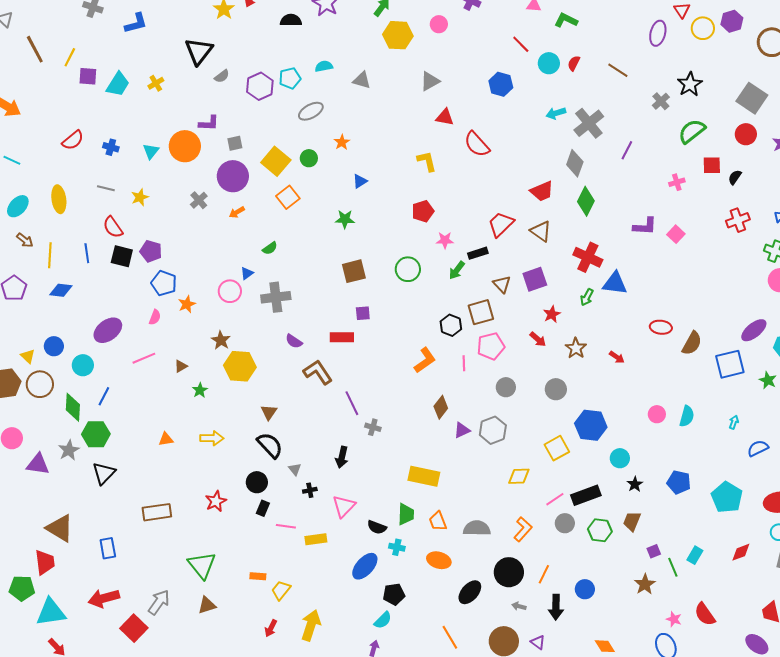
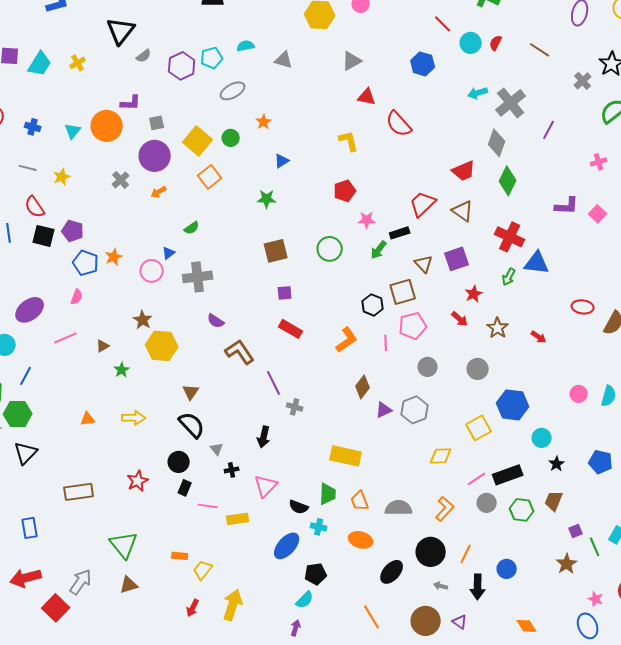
orange star: (187, 304) -> (114, 257), moved
red rectangle: (342, 337) -> (291, 329), moved, turned 30

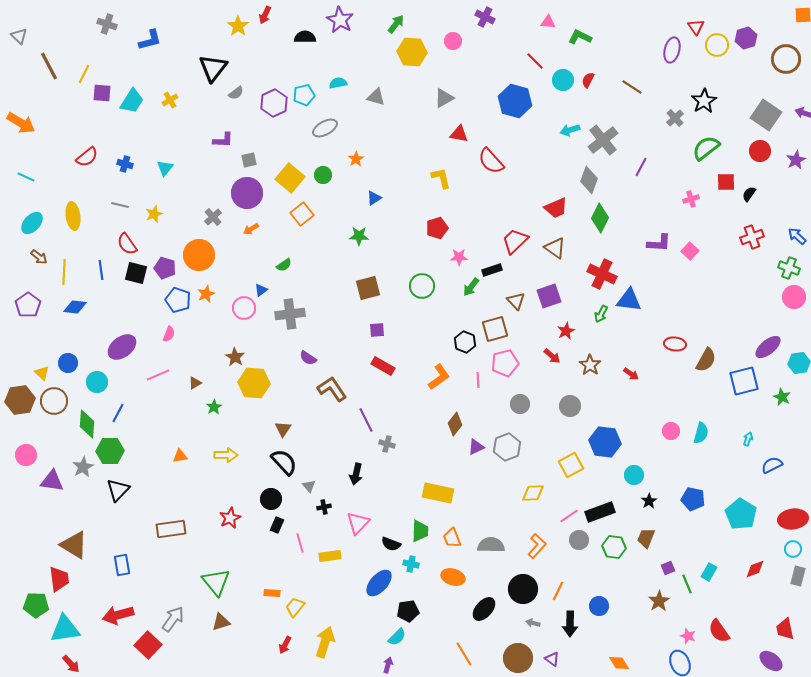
blue hexagon: (423, 64) -> (515, 101), size x1.4
orange circle: (107, 126) -> (199, 255), moved
pink line: (208, 506) -> (300, 543), turned 66

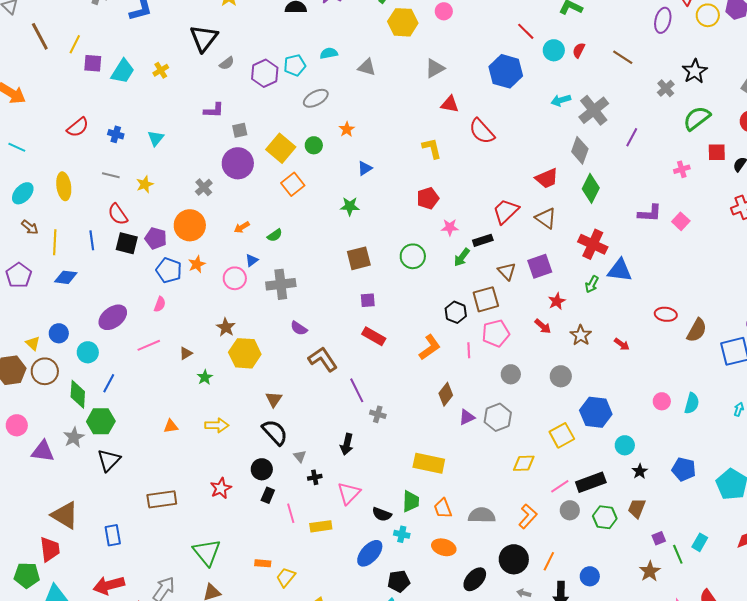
orange arrow: (251, 229) -> (242, 227), moved

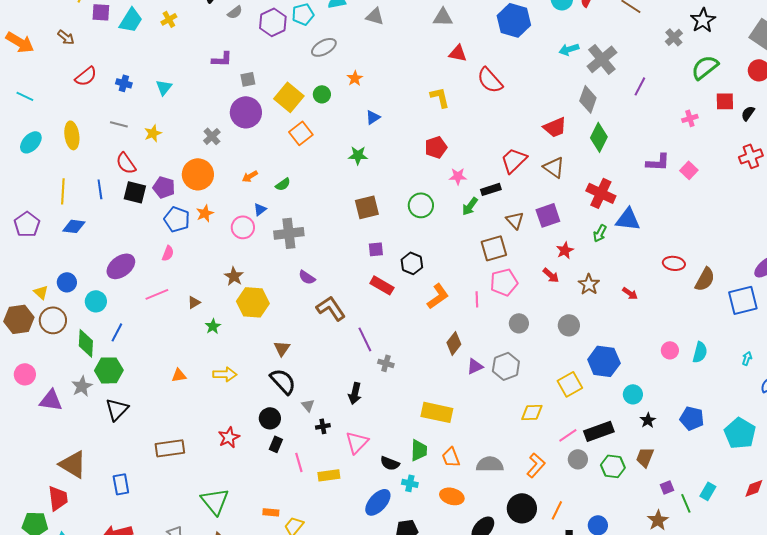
gray triangle: (435, 68) -> (443, 17), turned 30
brown arrow: (30, 227) -> (66, 37), moved
black hexagon: (456, 312) -> (412, 263), moved

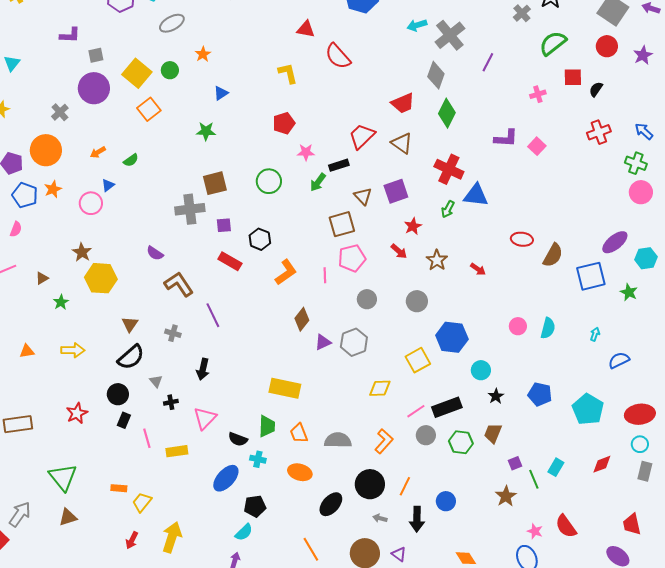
gray cross: (289, 233) -> (190, 209), moved
gray cross: (386, 363) -> (173, 333), moved
black semicircle: (283, 381) -> (131, 357), turned 92

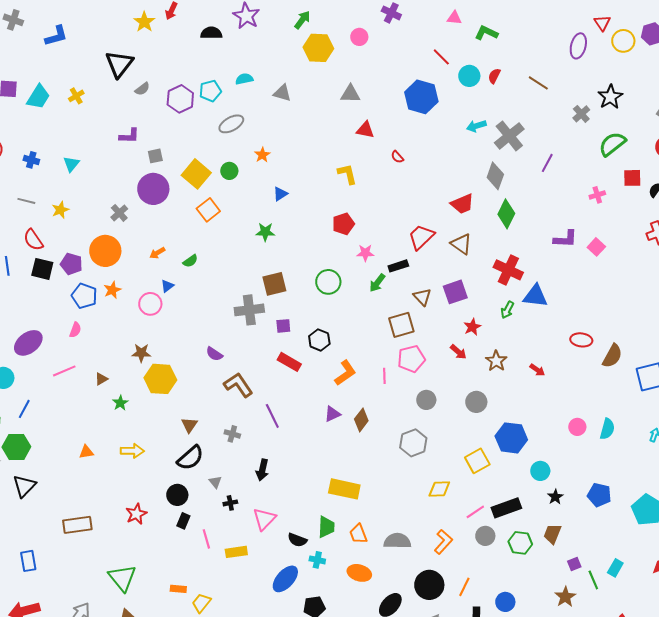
red semicircle: (338, 56) -> (397, 157), size x0.5
brown star: (82, 252) -> (141, 353), turned -30
purple triangle: (323, 342) -> (332, 414), moved

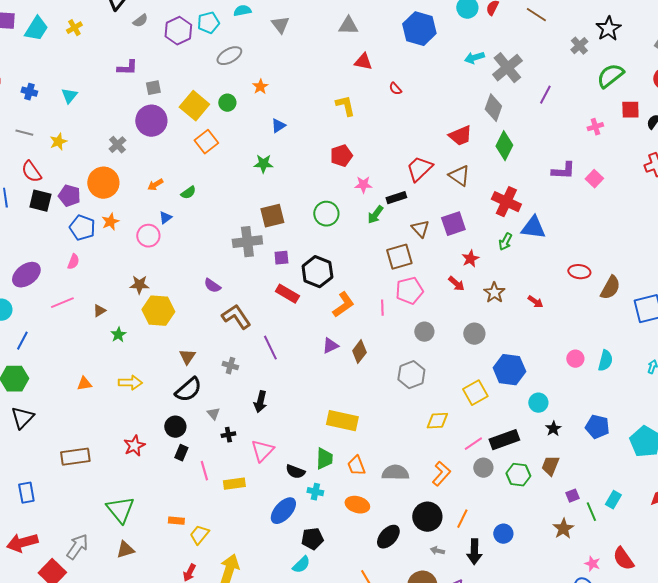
gray triangle: (282, 93) -> (280, 25), turned 36
black hexagon: (319, 340) -> (317, 272), size x1.4

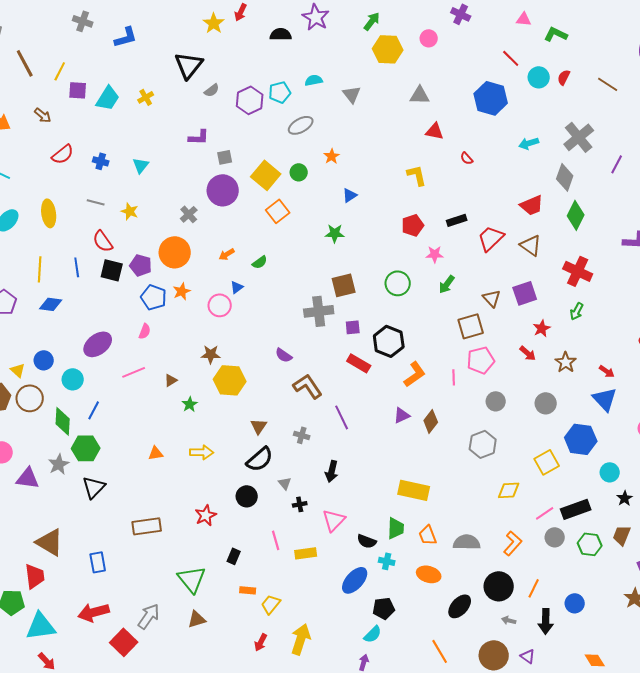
cyan arrow: (474, 58) -> (529, 143), moved
yellow star: (58, 142) -> (130, 211), turned -30
black rectangle: (396, 198) -> (457, 220), moved
blue triangle: (533, 228) -> (605, 399), moved, turned 40
black rectangle: (181, 453) -> (234, 556), moved

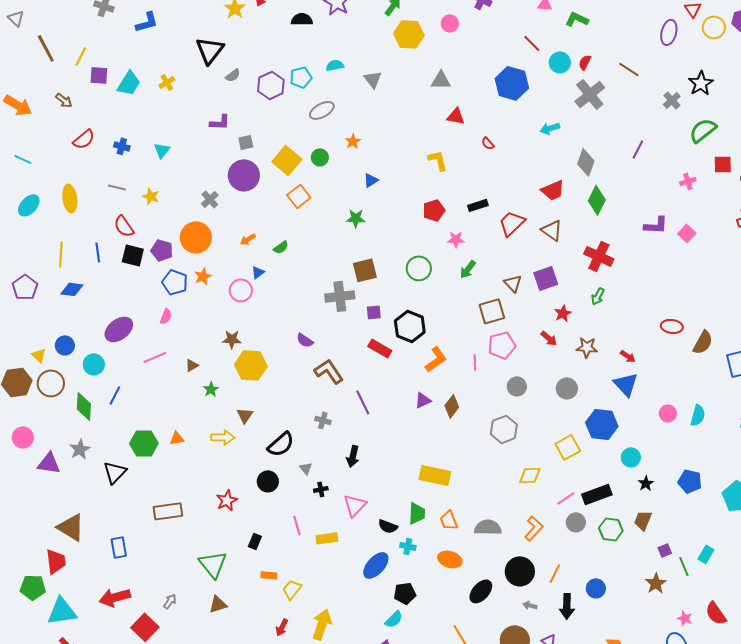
gray cross: (579, 137) -> (590, 94), moved
brown star: (566, 362) -> (587, 347), turned -30
brown triangle: (259, 426) -> (245, 415), moved
green hexagon: (86, 448) -> (144, 443), moved
gray arrow: (149, 616) -> (170, 601), size x0.6

